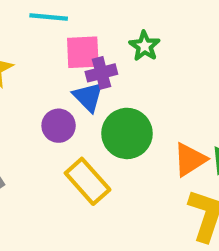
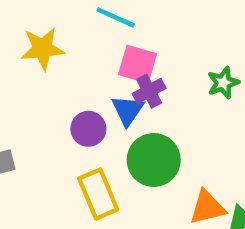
green star: (145, 46) -> (223, 83), moved
purple cross: (101, 73) -> (149, 91), turned -32

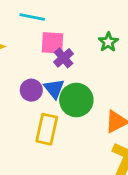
blue triangle: (128, 110) -> (54, 89), moved
yellow rectangle: (98, 194) -> (47, 129), turned 48

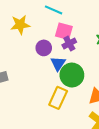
purple circle: (31, 90) -> (44, 48), moved
yellow rectangle: (47, 129) -> (58, 98), moved

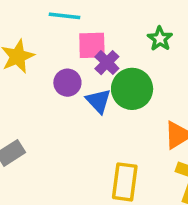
green circle: (72, 75) -> (132, 89), moved
yellow rectangle: (58, 98) -> (125, 182), moved

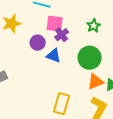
green circle: (132, 89) -> (90, 58), moved
blue triangle: (98, 101) -> (54, 56), turned -35

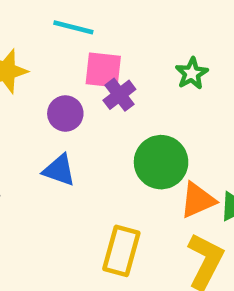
blue triangle: (54, 56) -> (59, 170), moved
green circle: (90, 58) -> (161, 162), moved

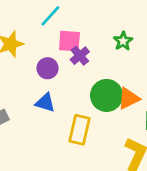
cyan line: (73, 27) -> (50, 16), turned -60
orange triangle: (198, 200) -> (129, 98), moved
yellow rectangle: (121, 251) -> (79, 130), moved

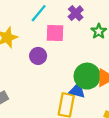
purple cross: (80, 56) -> (76, 13), moved
blue triangle: (45, 103) -> (77, 90), moved

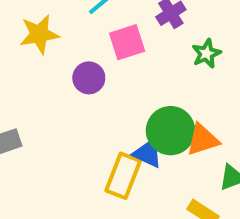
pink square: (55, 33) -> (127, 42), turned -30

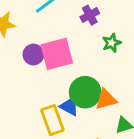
pink square: (127, 42) -> (57, 54), moved, size x1.4
yellow rectangle: (123, 176) -> (52, 120), turned -44

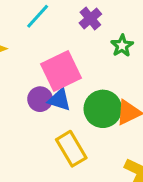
purple circle: (33, 55) -> (40, 99), moved
blue triangle: (69, 106) -> (59, 100), moved

